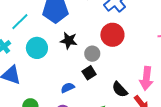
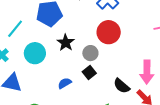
black star: (69, 41) -> (66, 43), turned 30
blue semicircle: (68, 88) -> (65, 83), moved

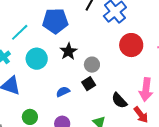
red circle: (109, 32) -> (131, 45), moved

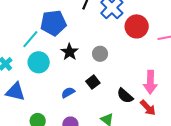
cyan line: (20, 32) -> (30, 39), moved
red circle: (131, 45) -> (137, 26), moved
gray circle: (92, 65) -> (100, 54), moved

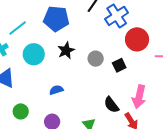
cyan line: (30, 39) -> (18, 28), moved
black square: (93, 82) -> (119, 65), moved

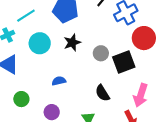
black square: (119, 65) -> (124, 62), size x1.6
black semicircle: (111, 105) -> (102, 93), moved

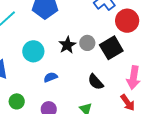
black star: (72, 42) -> (67, 45), moved
cyan circle: (40, 43) -> (33, 51), moved

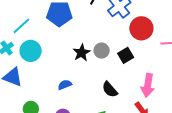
black square: (111, 48) -> (126, 55), size x0.7
cyan circle: (33, 51) -> (31, 51), moved

